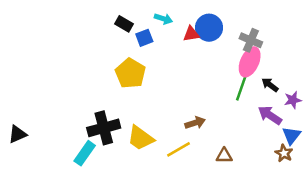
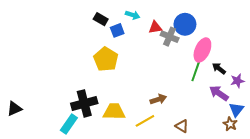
blue circle: (209, 28) -> (185, 24), moved
gray cross: (251, 40) -> (170, 37), moved
yellow trapezoid: (141, 138) -> (114, 112), turned 145
brown triangle: (224, 156) -> (182, 126), turned 32

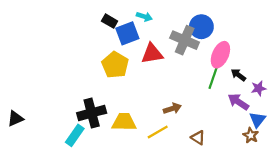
red triangle: (155, 27) -> (152, 54), moved, size x1.5
blue square: (117, 30) -> (127, 33), size x1.5
gray cross: (170, 37) -> (185, 40), size x1.4

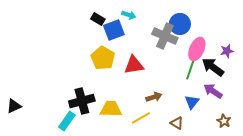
red triangle: (152, 54) -> (134, 65), moved
black arrow: (238, 75) -> (213, 67), size x1.6
purple star: (259, 88) -> (227, 51), moved
blue triangle: (257, 120) -> (192, 102), moved

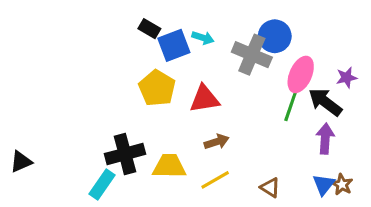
cyan arrow: (129, 15) -> (203, 38), moved
purple arrow: (213, 91) -> (325, 139), turned 60
brown arrow: (154, 97) -> (217, 142), moved
blue triangle: (192, 102) -> (324, 185), moved

